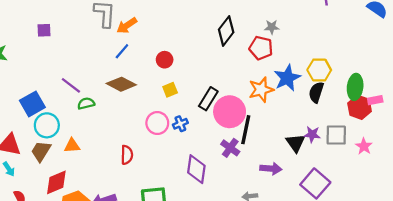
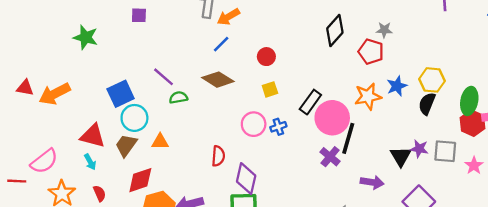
blue star: (287, 78) -> (397, 86), size x0.7
purple diamond: (196, 169) -> (246, 179), moved

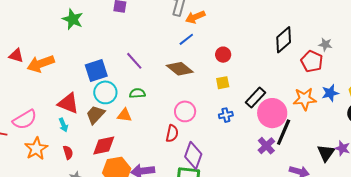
green semicircle: (178, 97) -> (137, 93), moved
pink circle: (254, 124) -> (185, 111), moved

